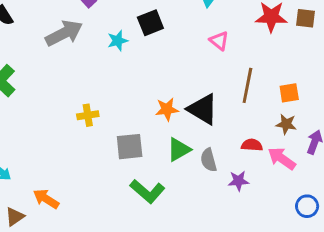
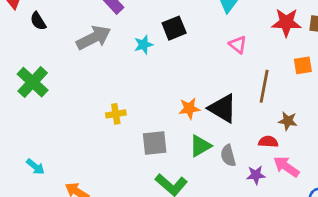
orange square: (289, 93) -> (303, 65), moved
brown star: (286, 124) -> (288, 121), moved
pink arrow: (282, 158) -> (286, 167), moved

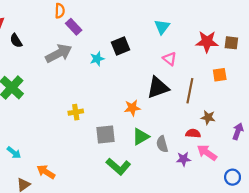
black triangle: (223, 108) -> (158, 88), moved, turned -50

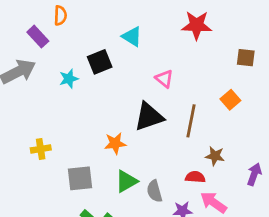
orange semicircle: (60, 11) -> (60, 15), moved
cyan triangle: (162, 27) -> (132, 37), moved, turned -35
red star: (207, 42) -> (197, 25), moved
orange square: (220, 75) -> (230, 100), turned -32

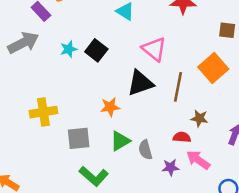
black square: (100, 62) -> (96, 50), moved, turned -30
pink triangle: (164, 79) -> (154, 49), size x1.5
orange square: (230, 100) -> (213, 68), size x1.6
yellow cross: (41, 149) -> (43, 112), size x1.5

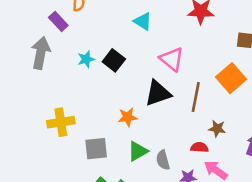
gray arrow: (23, 43) -> (41, 53), turned -52

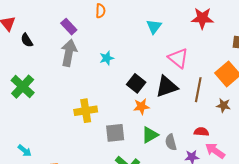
purple rectangle: (58, 21) -> (69, 27), moved
cyan triangle: (143, 21) -> (154, 27), turned 35
black square: (114, 60) -> (136, 83), moved
brown star: (217, 129) -> (223, 105), moved

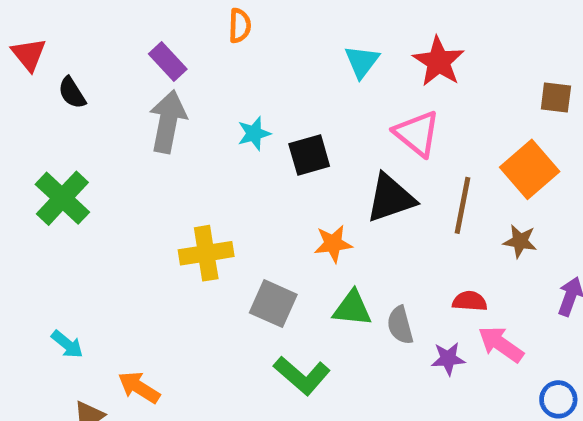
red star: (202, 18) -> (439, 62), moved, turned 30
black square: (136, 83) -> (309, 155), moved, turned 36
gray square: (115, 133) -> (273, 304), turned 30
green triangle: (150, 135) -> (352, 308), turned 36

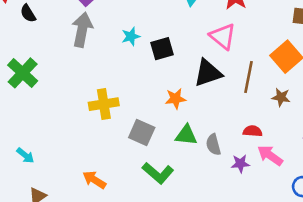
orange arrow: (139, 387) -> (94, 180), moved

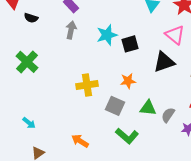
black semicircle: (28, 13) -> (31, 18), turned -40
gray arrow: (82, 30) -> (71, 30), size x0.7
cyan star: (131, 36) -> (107, 35), size x1.5
orange star: (175, 99) -> (128, 81), moved
gray semicircle: (213, 145) -> (168, 115), turned 49

